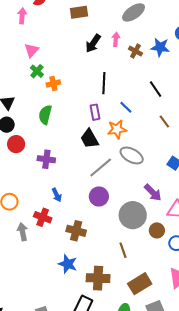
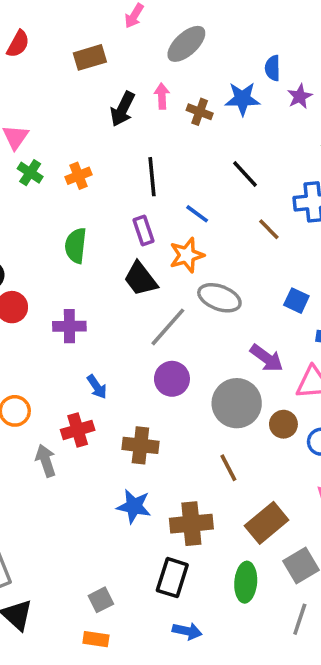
orange cross: (53, 83) -> (79, 176), moved
green semicircle: (45, 115) -> (76, 246), moved
red cross: (43, 217) -> (78, 430), turned -30

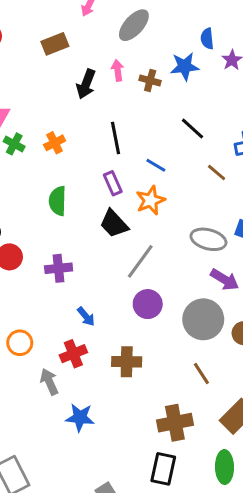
gray ellipse: (219, 298) -> (208, 239), moved
blue star: (134, 506) -> (80, 418), moved

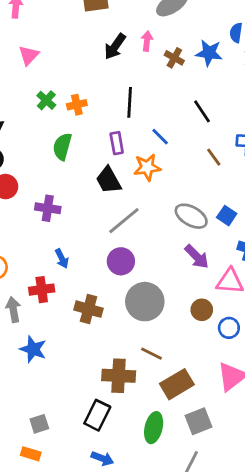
orange cross: (55, 143) -> (77, 105), moved
green cross: (14, 144) -> (46, 100), moved
gray circle: (203, 319) -> (145, 302), moved
brown line: (201, 373) -> (152, 354), moved, turned -45

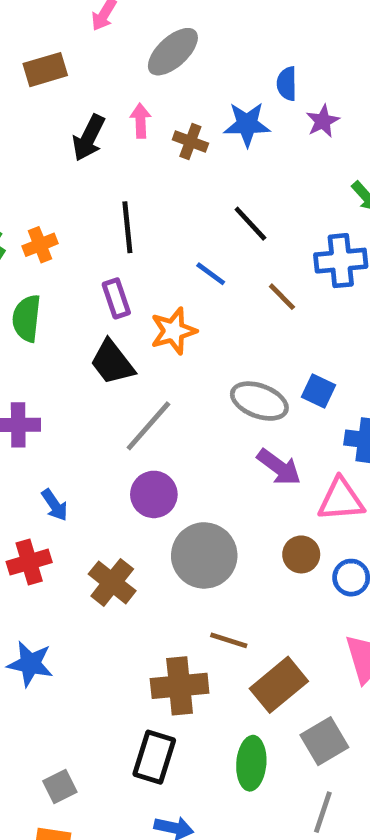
blue line: (160, 137) -> (211, 274), moved
brown cross: (88, 309) -> (112, 582), turned 32

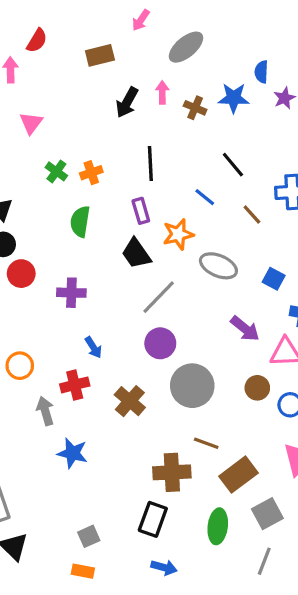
gray ellipse: (259, 401) -> (218, 266), moved

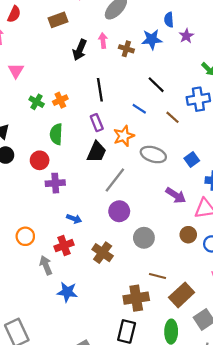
black trapezoid: (136, 254) -> (97, 152), turned -115
red circle: (21, 274) -> (40, 160), moved
blue square: (274, 279) -> (192, 159), turned 32
blue arrow: (93, 347) -> (74, 219), turned -32
gray circle: (192, 386) -> (144, 238), size x0.7

